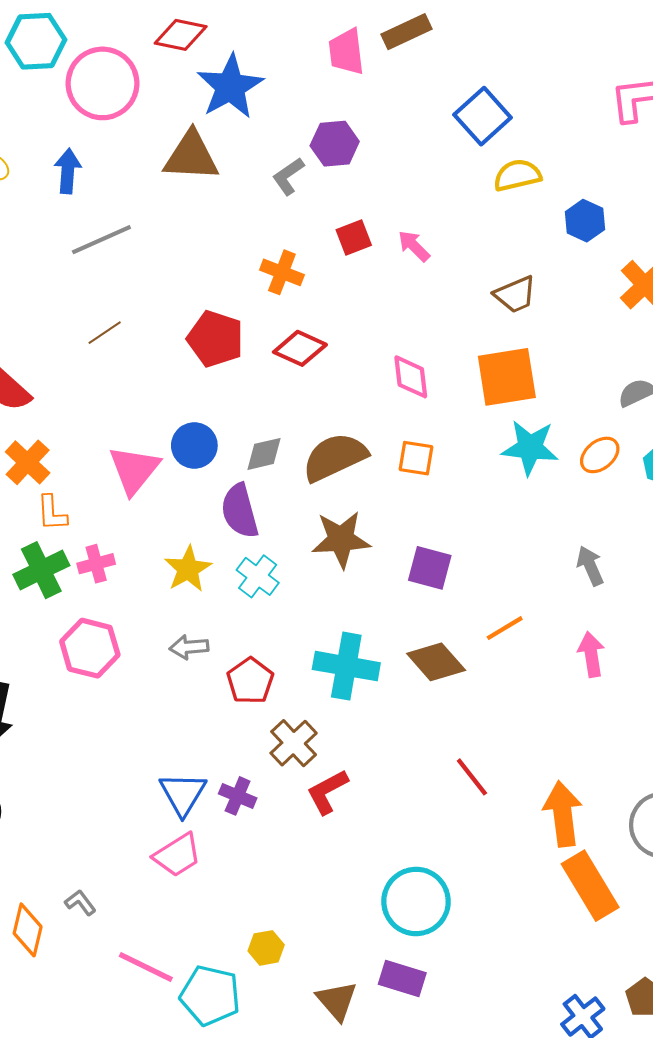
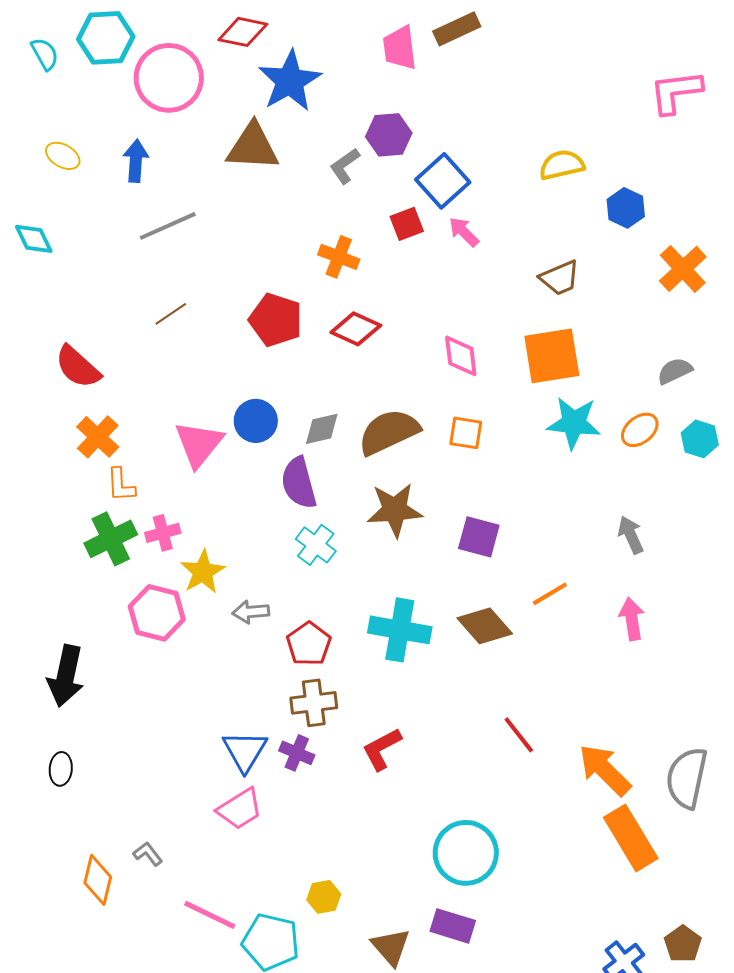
blue square: (483, 116) -> (443, 181), moved
yellow star: (188, 569) -> (203, 572), moved
brown cross: (294, 743) -> (314, 703), moved, turned 36
orange arrow: (563, 814) -> (605, 770), turned -38

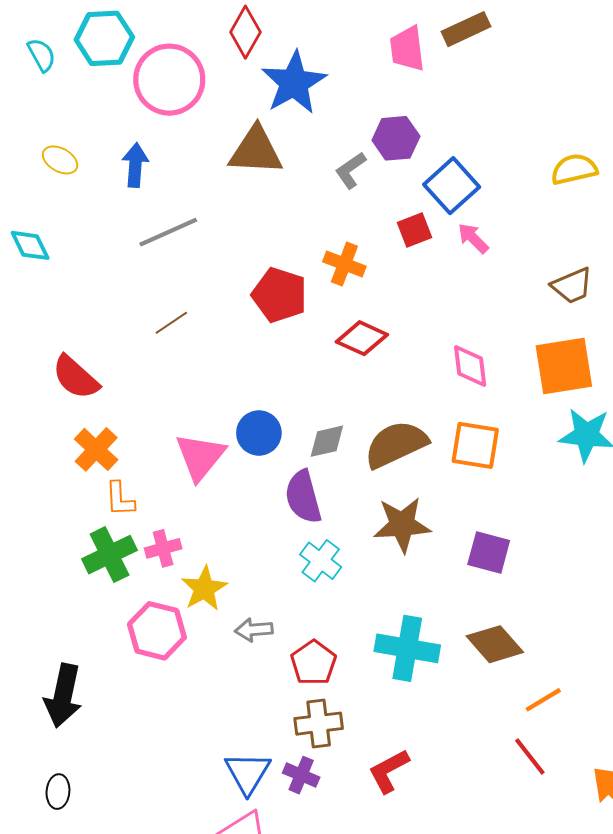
red diamond: (243, 32) -> (245, 32), turned -72
red pentagon: (276, 320) -> (279, 295), moved
orange square: (466, 433) -> (475, 445), size x1.4
orange line: (550, 594) -> (543, 700), moved

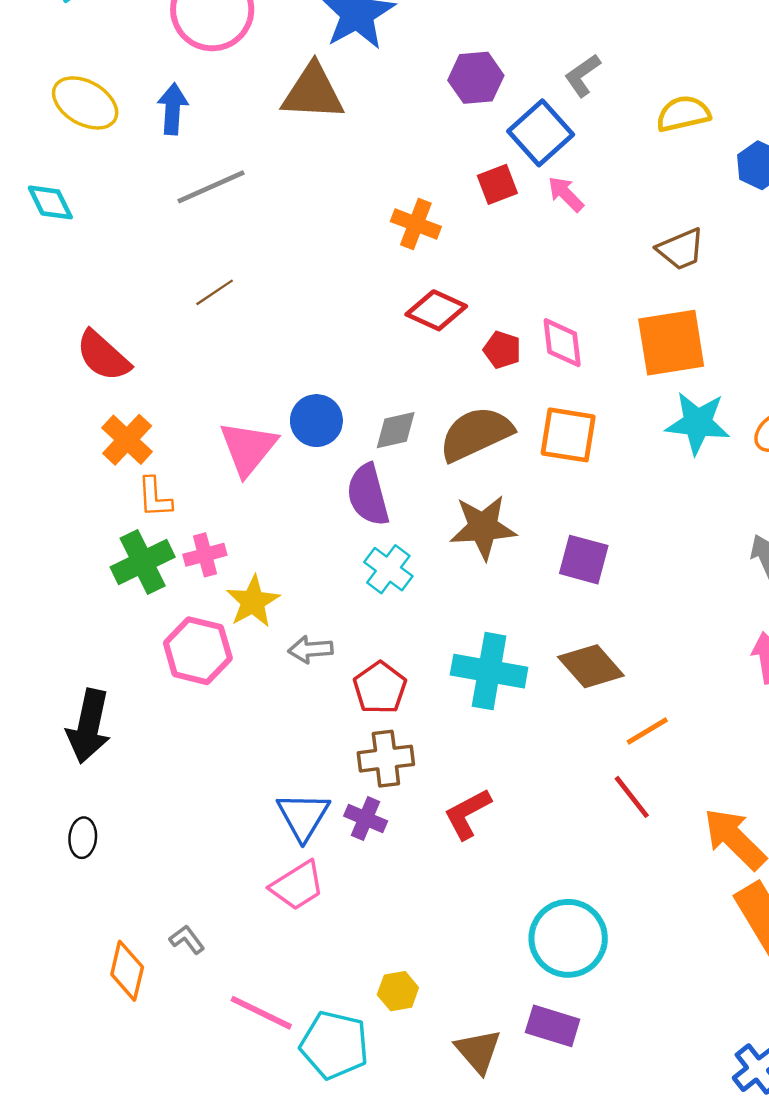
yellow ellipse: (60, 160) -> (85, 103), size x1.6
gray L-shape: (351, 170) -> (583, 75), moved
red pentagon: (279, 295) -> (502, 350), moved, size x0.6

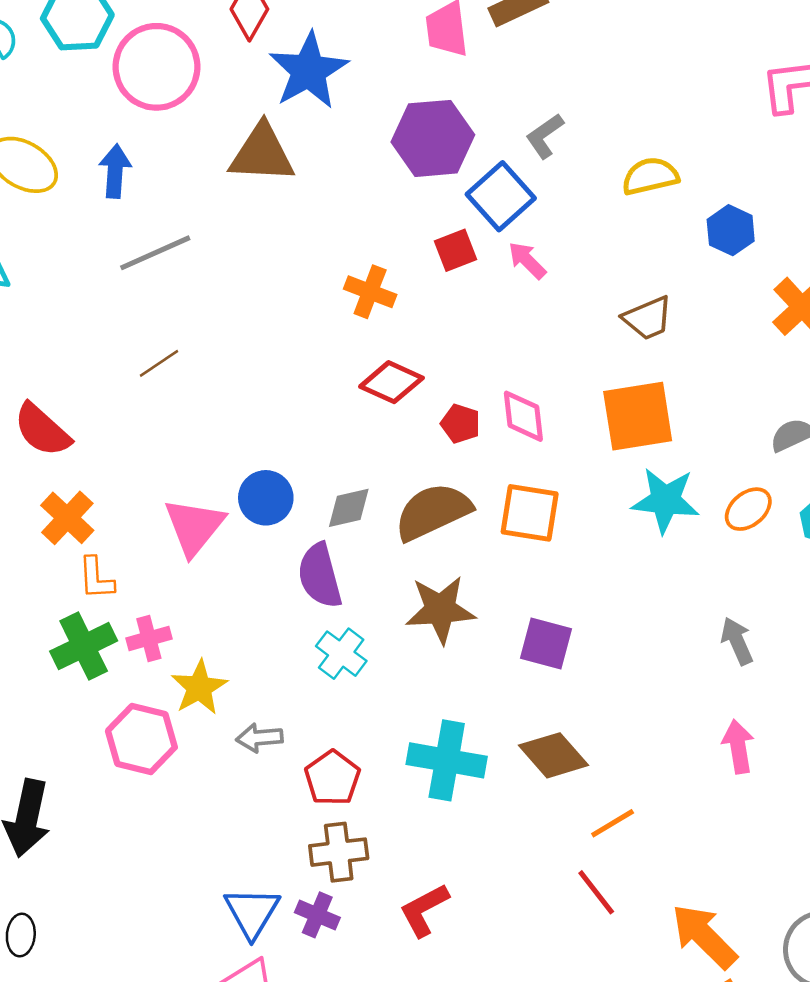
purple hexagon: (476, 78) -> (433, 138), size x1.4

